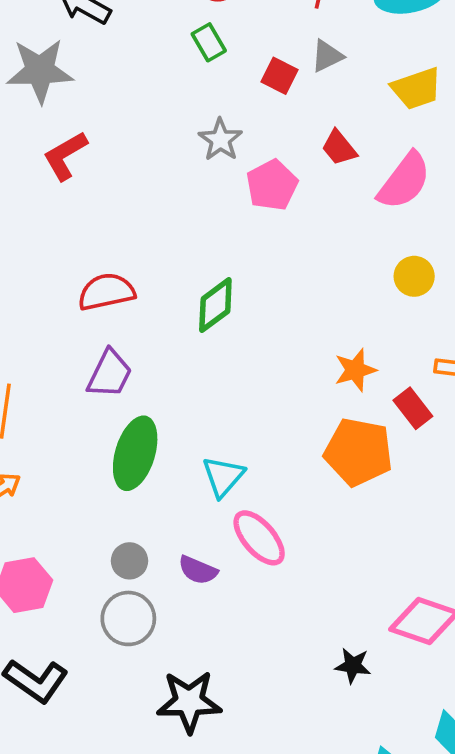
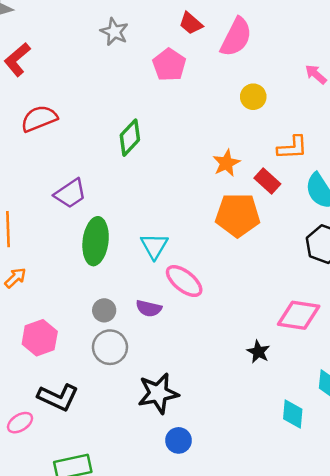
pink pentagon: (272, 185) -> (169, 65), moved
red semicircle: (106, 292) -> (39, 119), moved
purple trapezoid: (110, 374) -> (70, 193), turned 40
black star: (353, 666) -> (258, 352), turned 30

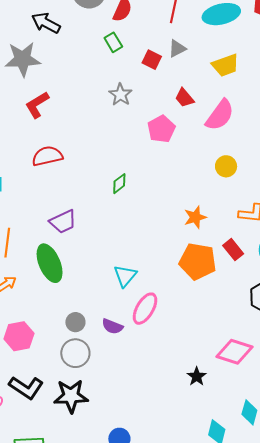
green diamond: (130, 138) -> (119, 184), size x0.7
red rectangle: (267, 181) -> (233, 250), moved
green ellipse: (96, 241) -> (50, 263), moved, turned -39
pink ellipse: (184, 281) -> (145, 309), turned 72
black star: (158, 393) -> (71, 396), moved

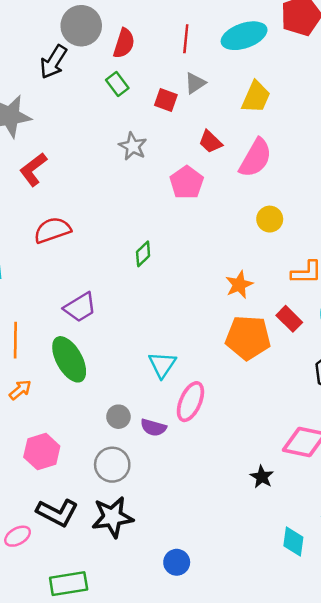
black arrow: (46, 23) -> (53, 62), moved, turned -80
yellow trapezoid: (226, 65) -> (256, 97), turned -40
gray circle: (75, 322) -> (118, 417), moved

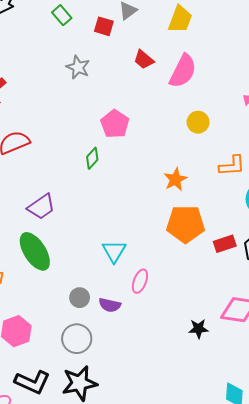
pink pentagon: (187, 183) -> (115, 124), moved
red rectangle: (289, 319) -> (225, 244), moved, turned -60
pink ellipse: (190, 402) -> (140, 281), size x0.7
black star: (262, 477) -> (198, 329), moved, turned -30

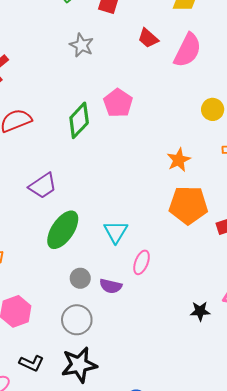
yellow circle: (198, 122) -> (213, 109), moved
green diamond: (92, 158) -> (79, 120), moved, size x1.6
green ellipse: (35, 251) -> (63, 230), moved, turned 66
black L-shape: (32, 382) -> (31, 363), size x0.7

